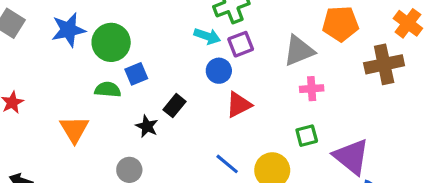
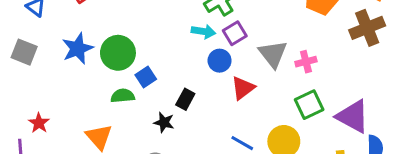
gray triangle: (299, 51) -> (273, 54), moved, turned -36
green square: (307, 136) -> (309, 105), size x1.4

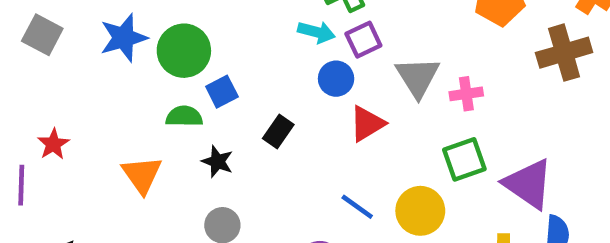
black star: (164, 122) -> (217, 162), moved

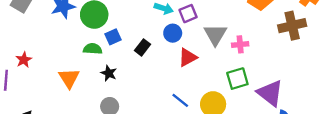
black rectangle: (278, 131) -> (143, 47), moved

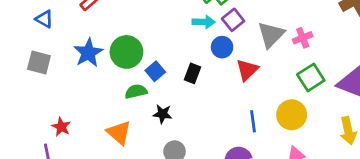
gray triangle: (215, 34) -> (271, 35), turned 30
blue line: (180, 100) -> (253, 121), turned 60

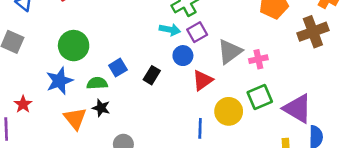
green circle: (126, 52) -> (74, 46), moved
blue star: (88, 53) -> (59, 81), moved
black star: (162, 114) -> (101, 108), moved
yellow circle: (292, 115) -> (229, 111), moved

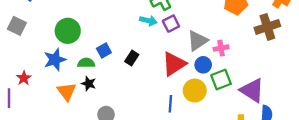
blue circle: (183, 56) -> (203, 65), moved
red triangle: (203, 80) -> (174, 64), size x1.4

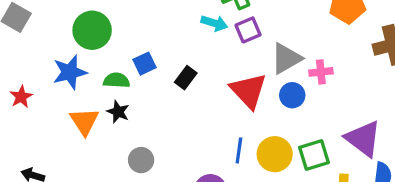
red triangle: (174, 64) -> (248, 91), turned -44
green square: (221, 80) -> (314, 155), moved
yellow circle: (195, 91) -> (275, 154), moved

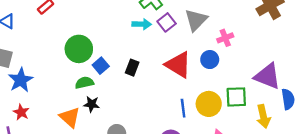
green circle: (92, 30) -> (79, 49), moved
gray triangle: (286, 58) -> (196, 20), moved
blue star: (70, 72) -> (21, 80), moved
green square: (314, 155) -> (236, 97), turned 30

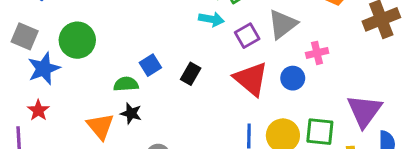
purple square: (167, 22) -> (247, 36), moved
green circle: (79, 49) -> (77, 40), moved
purple triangle: (267, 76) -> (364, 111), turned 36

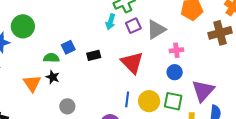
cyan arrow: (211, 19) -> (111, 22), turned 91
purple square: (247, 36) -> (133, 26), moved
black rectangle: (191, 74) -> (94, 55), turned 40
blue circle: (293, 78) -> (175, 72), moved

